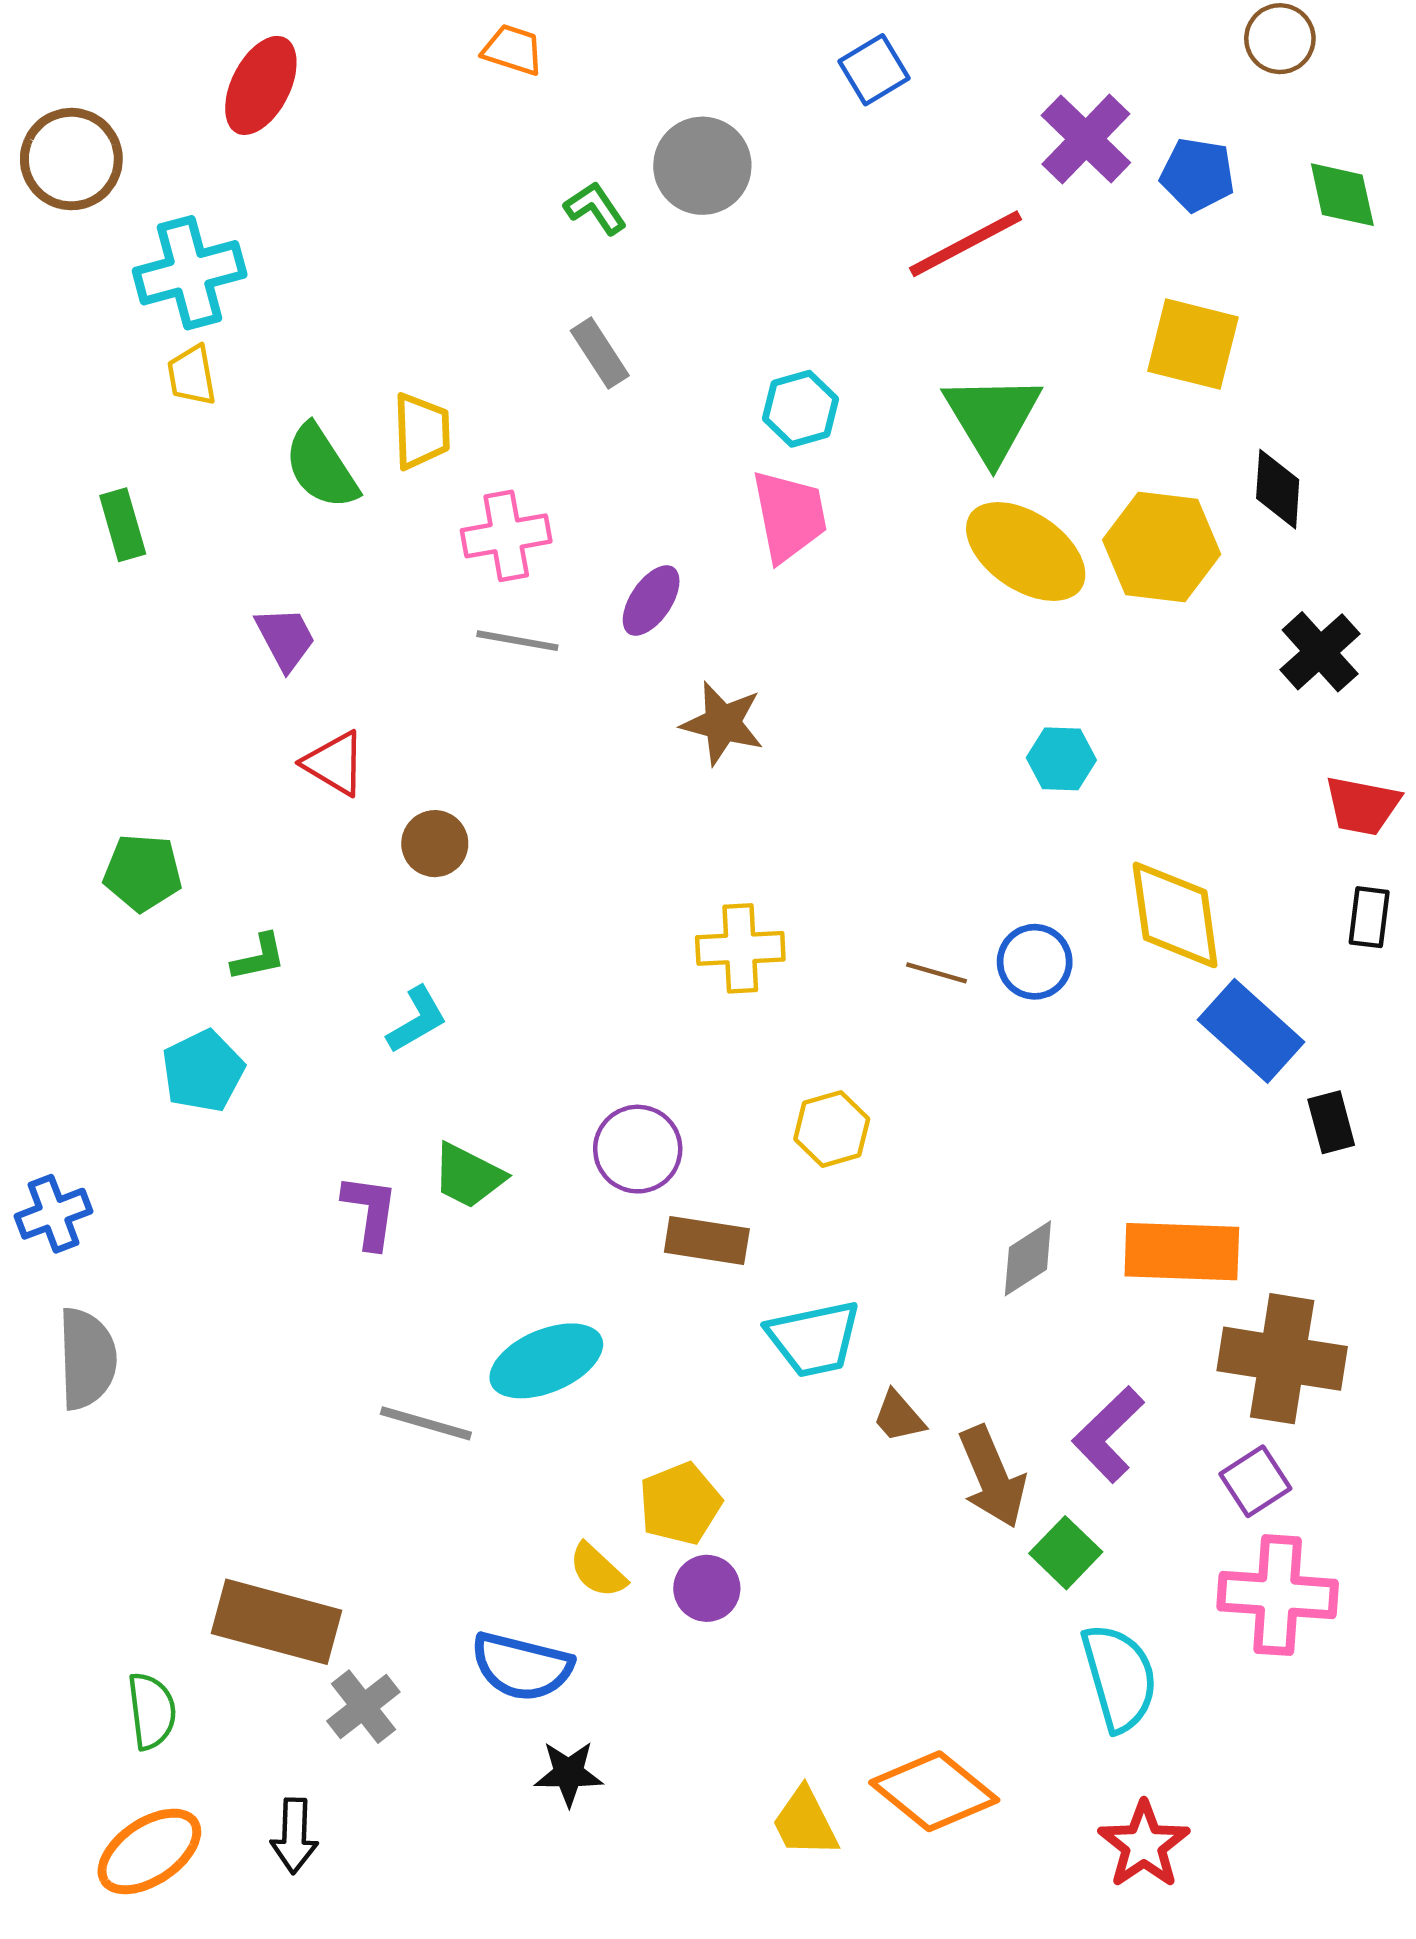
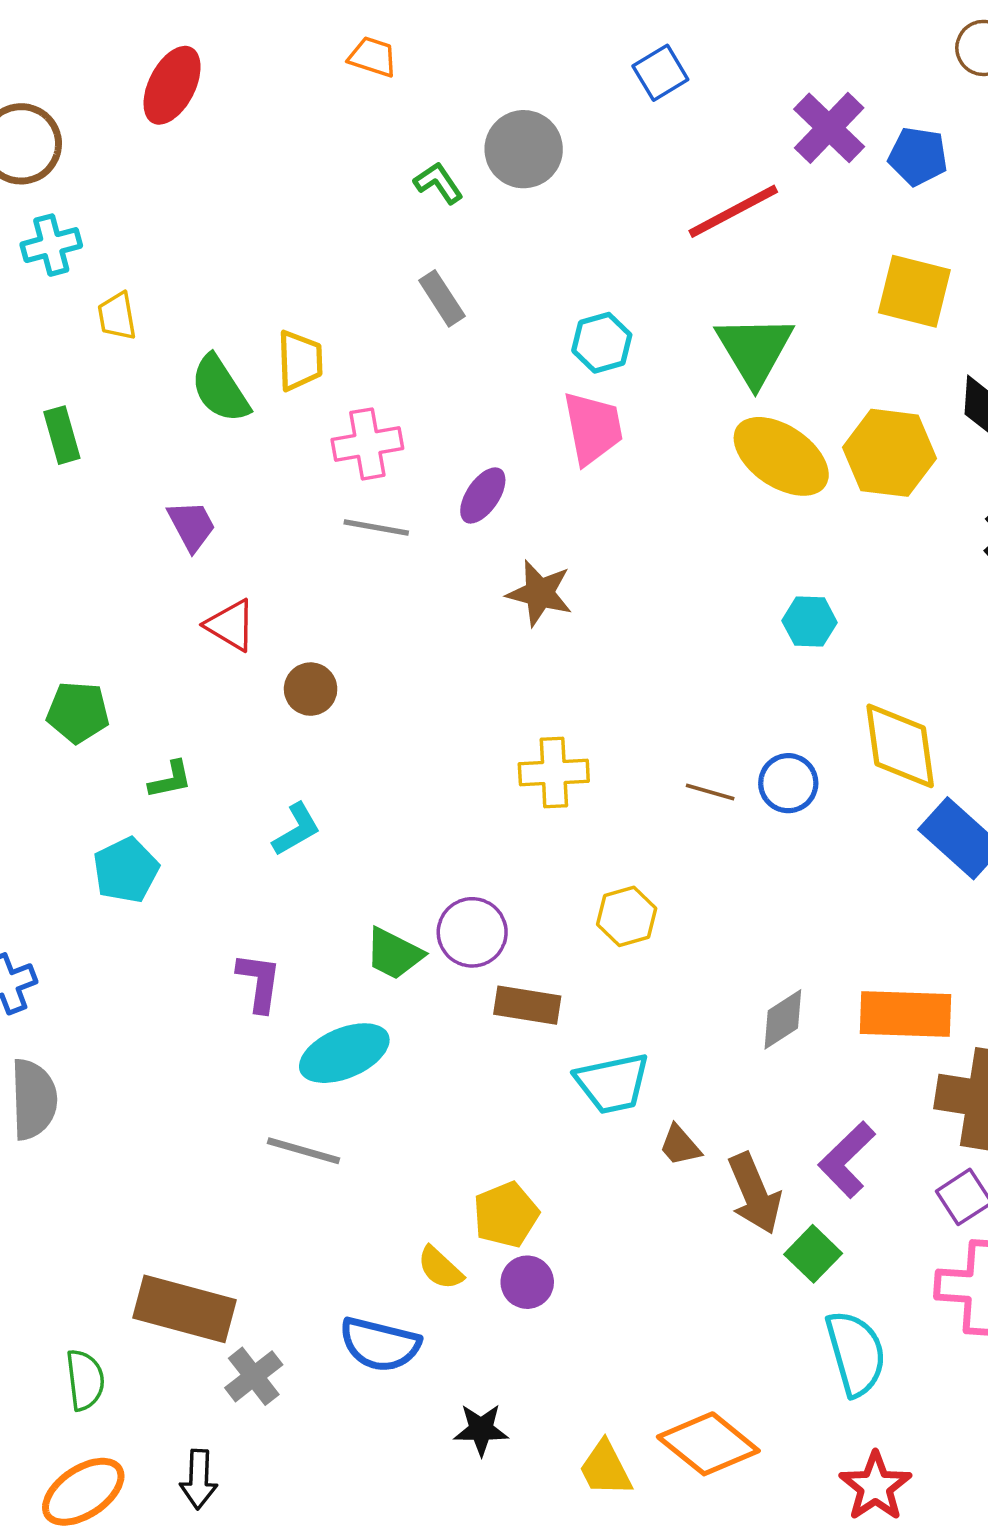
cyan cross: (190, 273) -> (51, 245), moved, size x0.7
green trapezoid: (468, 1176) -> (394, 954), moved
cyan ellipse: (546, 1361) -> (344, 1053), moved
black star: (569, 1773) -> (481, 1430), moved

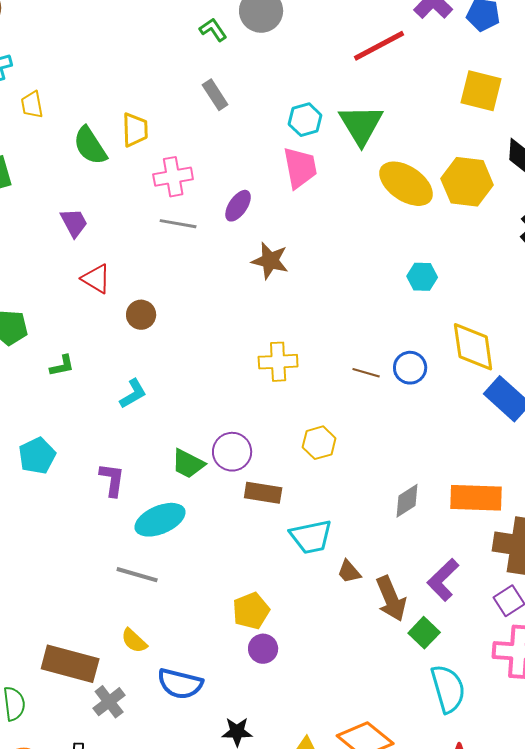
green triangle: (755, 350) -> (361, 125), moved
cyan pentagon: (126, 870) -> (37, 456), moved
yellow semicircle: (440, 1268) -> (134, 641), moved

